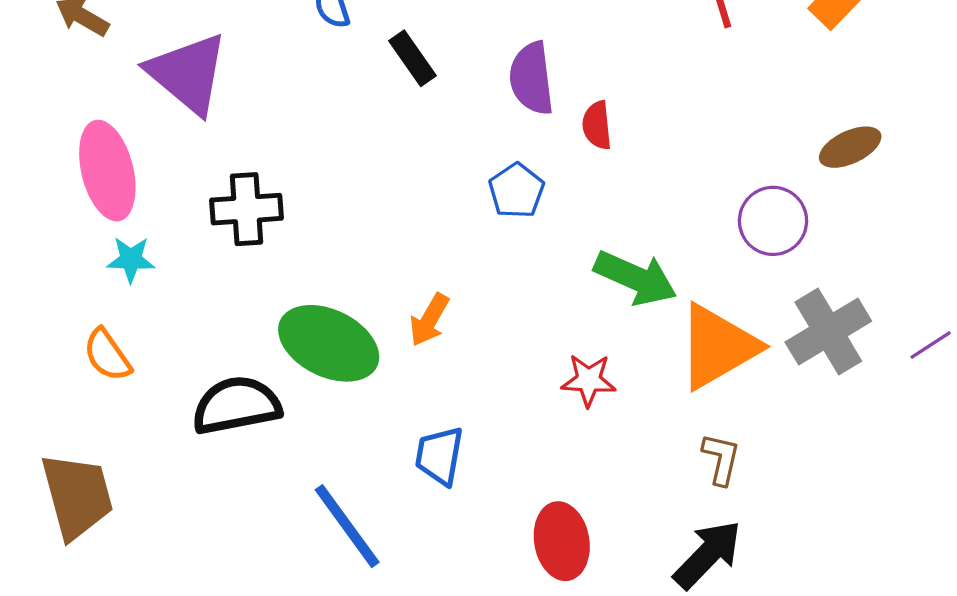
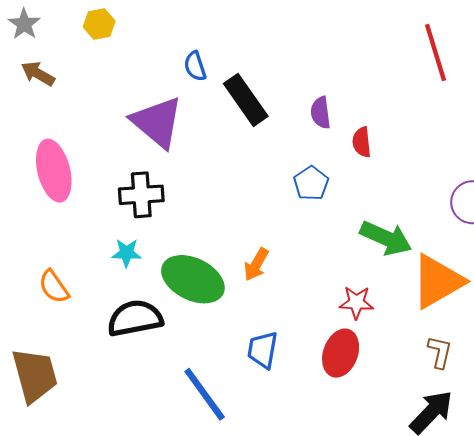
black rectangle: (413, 58) -> (246, 100), size x1.5
purple triangle: (188, 73) -> (157, 122), moved
purple semicircle: (532, 78) -> (321, 113), size x0.7
cyan star: (131, 259) -> (127, 253), moved
red ellipse: (562, 541) -> (341, 353), moved, turned 30

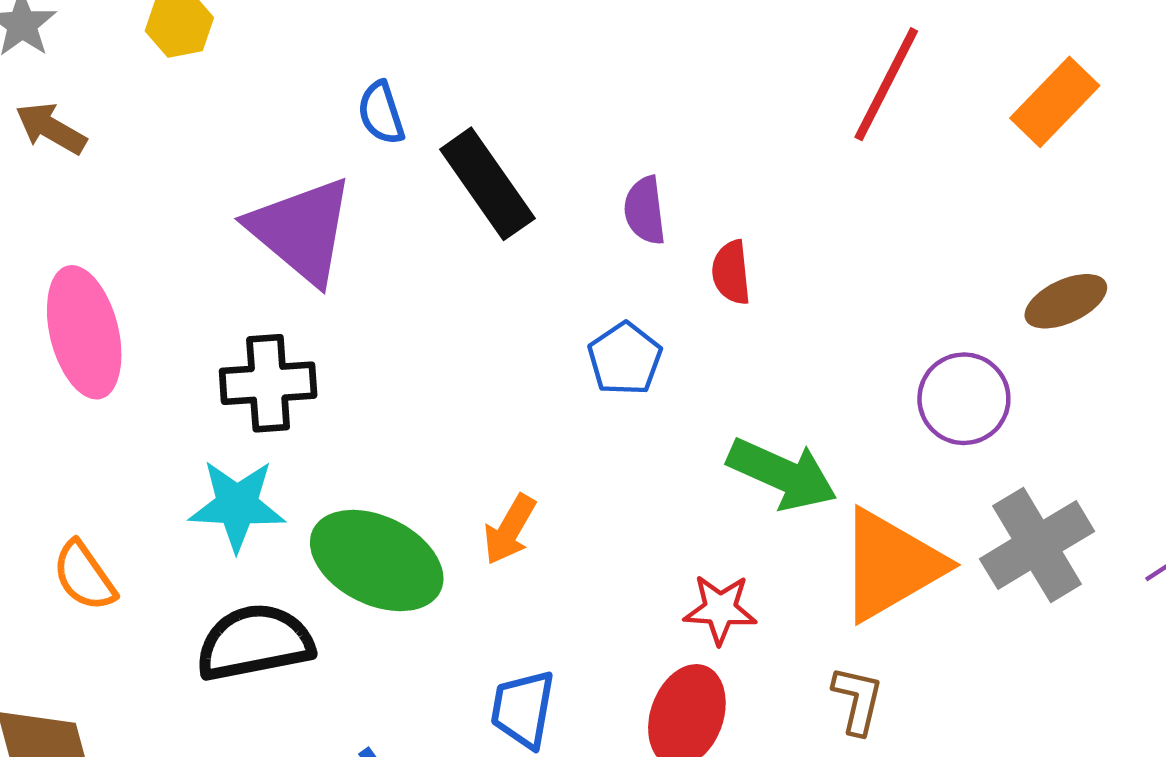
red line: (436, 52) -> (886, 84), turned 44
cyan star: (127, 253) -> (237, 505), size x1.5
brown L-shape: (440, 352) -> (858, 700), moved

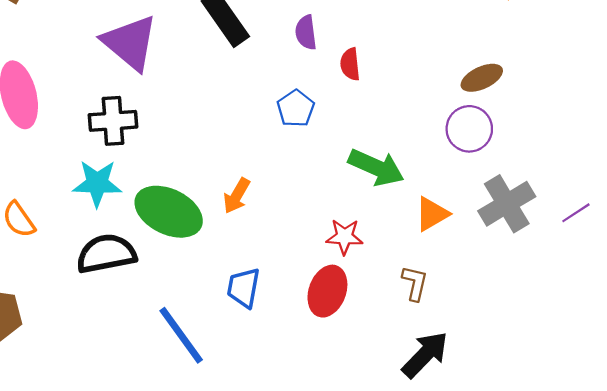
brown ellipse: (1066, 301) -> (482, 78), moved
orange triangle: (891, 565) -> (432, 214), size x0.6

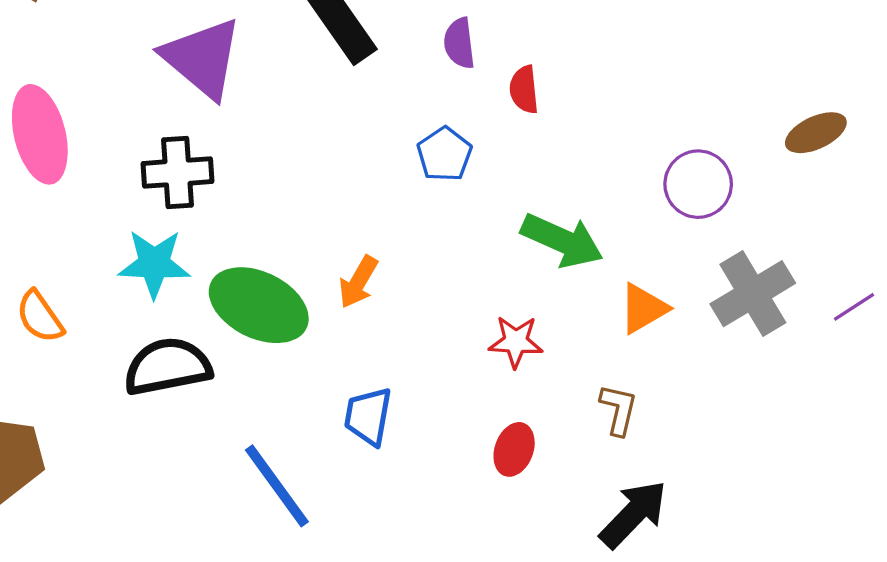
brown ellipse: (482, 78) -> (816, 133), moved
red ellipse: (327, 291) -> (514, 449), moved, size x0.7

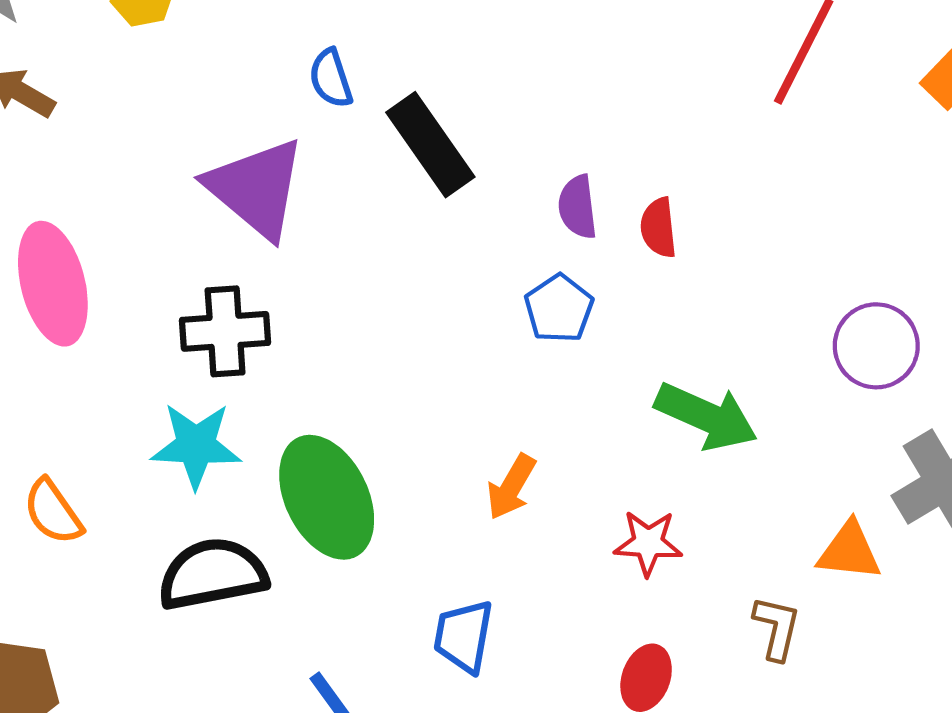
purple semicircle: (459, 43) -> (578, 207), moved
orange arrow: (358, 282) -> (511, 487), moved
green ellipse: (259, 305) -> (327, 497), turned 38
orange triangle: (643, 308) -> (849, 551), moved, turned 36

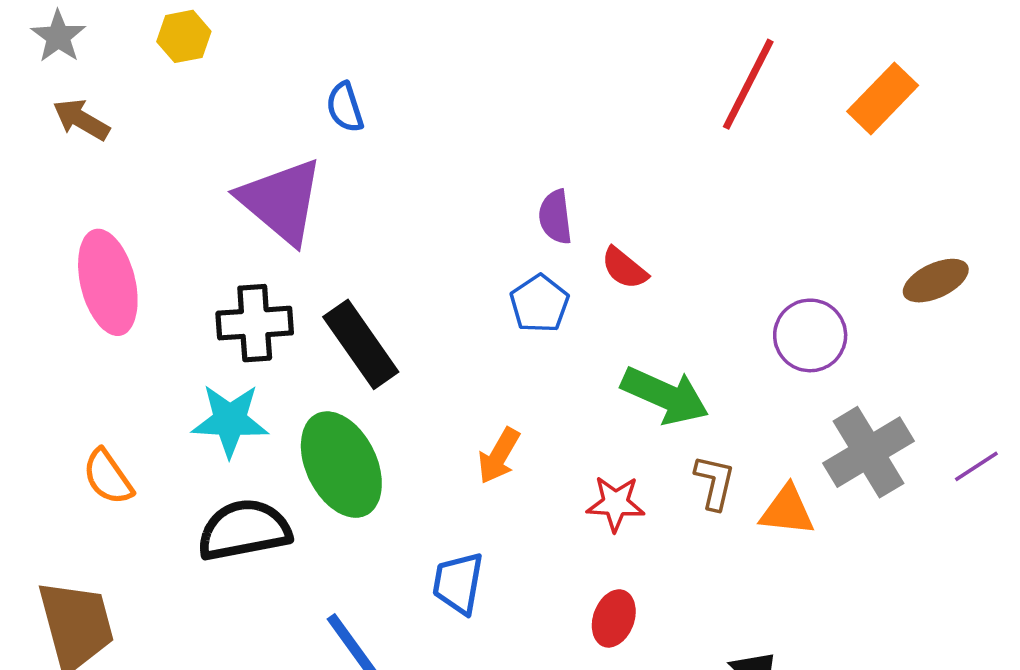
black rectangle: (430, 145) -> (361, 344), moved
red semicircle: (658, 228) -> (624, 268), moved, turned -45
brown L-shape: (777, 628) -> (715, 482), moved

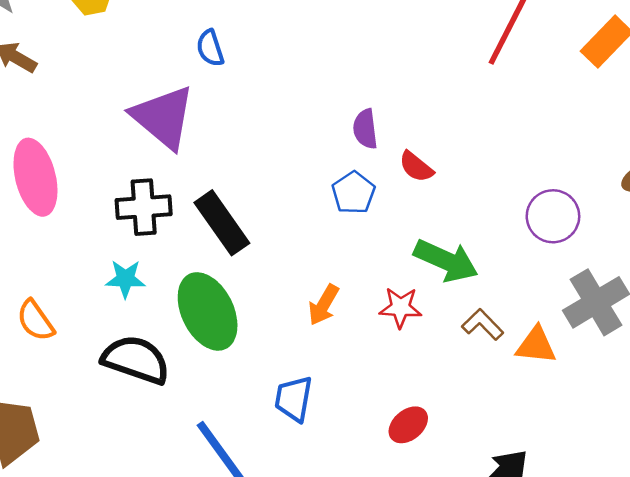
cyan star: (230, 420) -> (125, 279), size x0.7
brown L-shape: (715, 482) -> (483, 324), turned -57
red star: (616, 503) -> (400, 308), moved
black semicircle: (244, 530) -> (136, 360), turned 30
red ellipse: (614, 618) -> (408, 425), turned 30

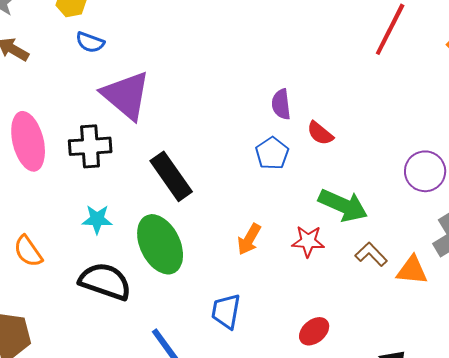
blue semicircle: (210, 48) -> (90, 42), moved, turned -52
black cross: (144, 207) -> (90, 146), moved

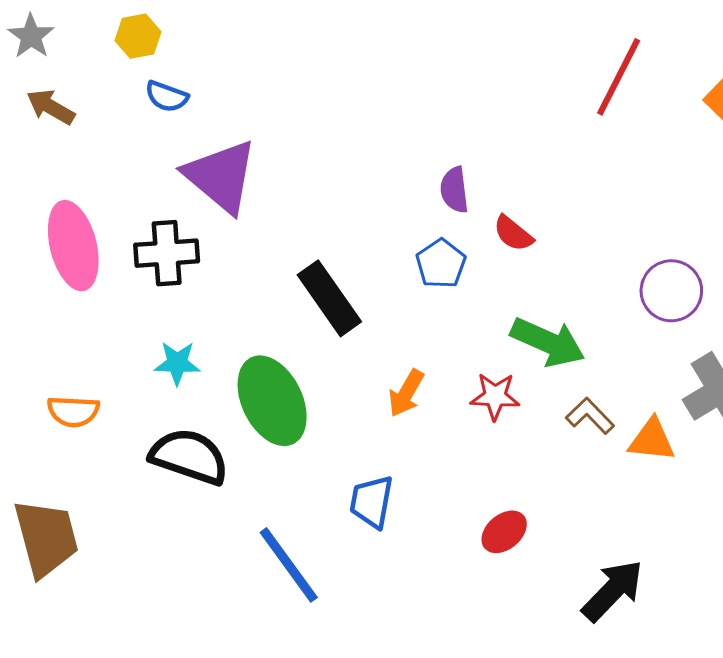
black rectangle: (171, 176) -> (329, 298), moved
orange semicircle: (28, 251) -> (73, 411), turned -52

